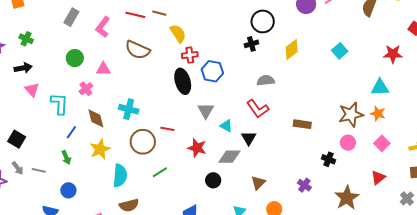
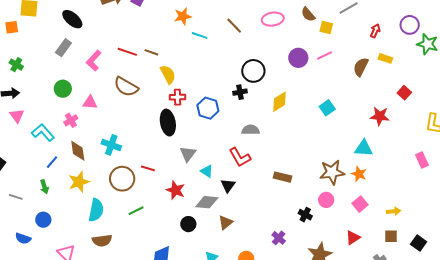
blue hexagon: (212, 71) -> (208, 108), moved
cyan L-shape: (59, 104) -> (43, 132), turned -50
brown triangle: (258, 183) -> (226, 222), moved

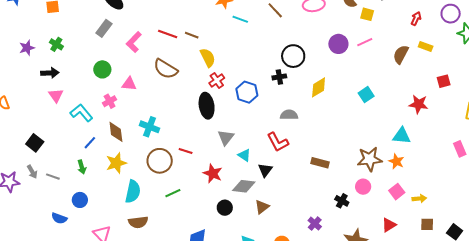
red square: (404, 93) -> (444, 81), turned 32
red cross: (178, 97) -> (217, 80), turned -35
yellow arrow: (394, 211) -> (419, 199), moved

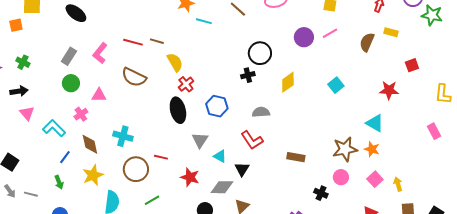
gray rectangle: (104, 28) -> (69, 56), moved
blue hexagon: (247, 92) -> (217, 106), moved
cyan triangle: (402, 136) -> (375, 123), turned 30
yellow arrow: (419, 199) -> (398, 184), turned -96

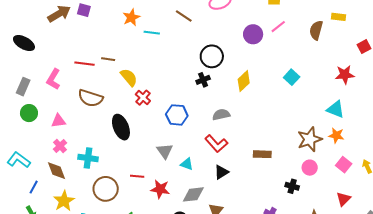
black ellipse: (178, 110) -> (121, 127), moved
pink cross: (81, 114) -> (60, 146), moved
red line: (161, 157) -> (137, 176), moved
black triangle: (242, 169) -> (221, 172), moved, turned 35

